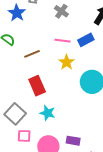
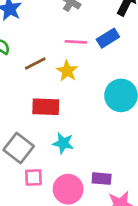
yellow star: (67, 62) -> (67, 71), moved
red rectangle: (37, 86) -> (46, 107), turned -60

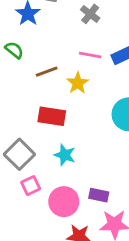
pink square: (33, 177) -> (31, 186), turned -30

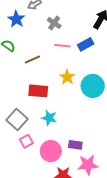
gray cross: (90, 14) -> (54, 23), moved
yellow star: (78, 83) -> (67, 77), moved

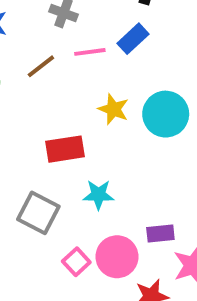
brown line: (32, 59) -> (41, 66), moved
pink square: (26, 141) -> (76, 262), moved

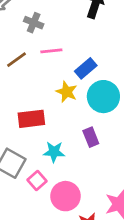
blue rectangle: (133, 39) -> (86, 68), moved
purple rectangle: (160, 234) -> (91, 137), moved, turned 72
pink square: (76, 262) -> (37, 181), moved

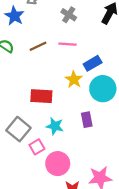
gray cross: (34, 23) -> (69, 15), moved

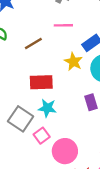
brown line: (38, 46) -> (33, 43), moved
cyan star: (55, 126) -> (47, 108), moved

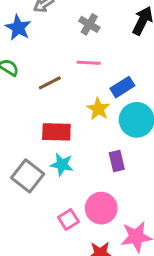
pink square: (42, 136) -> (68, 219), moved
pink circle: (65, 151) -> (101, 208), moved

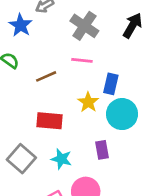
gray cross: (89, 24) -> (84, 26), size x1.5
blue rectangle: (122, 87) -> (111, 84), turned -48
cyan star: (62, 165) -> (61, 159), moved

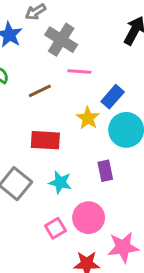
gray cross: (84, 26) -> (61, 40), moved
blue rectangle: (111, 84) -> (113, 97), turned 30

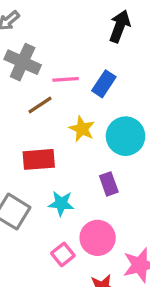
gray cross: (61, 40) -> (23, 62), moved
brown line: (40, 91) -> (40, 105), moved
blue rectangle: (113, 97) -> (104, 84), moved

